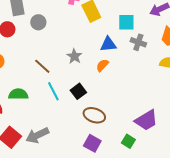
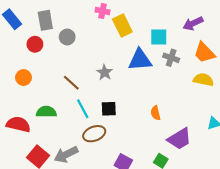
blue triangle: (108, 44) -> (140, 60), size x1.4
orange semicircle: (102, 65) -> (156, 113), moved, turned -56
black square: (78, 91) -> (109, 109), turned 35
brown ellipse: (94, 115) -> (94, 134), moved, turned -40

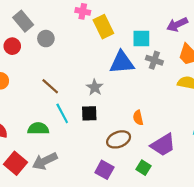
gray rectangle: (45, 20) -> (23, 21), turned -30
gray star: (105, 72) -> (95, 87), moved
green semicircle: (46, 112) -> (38, 129), moved
brown ellipse: (94, 134) -> (119, 139), moved

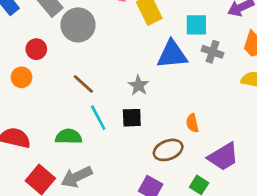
gray circle: (46, 39) -> (78, 25), size x1.6
red circle: (12, 46) -> (36, 49), moved

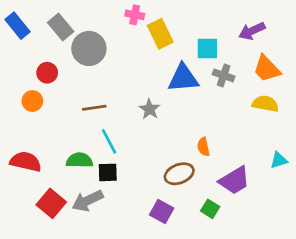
brown line: (83, 84) -> (94, 108), turned -50
black square: (132, 118) -> (108, 172), moved

